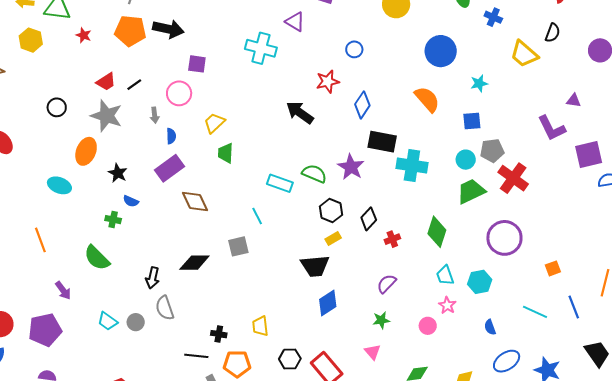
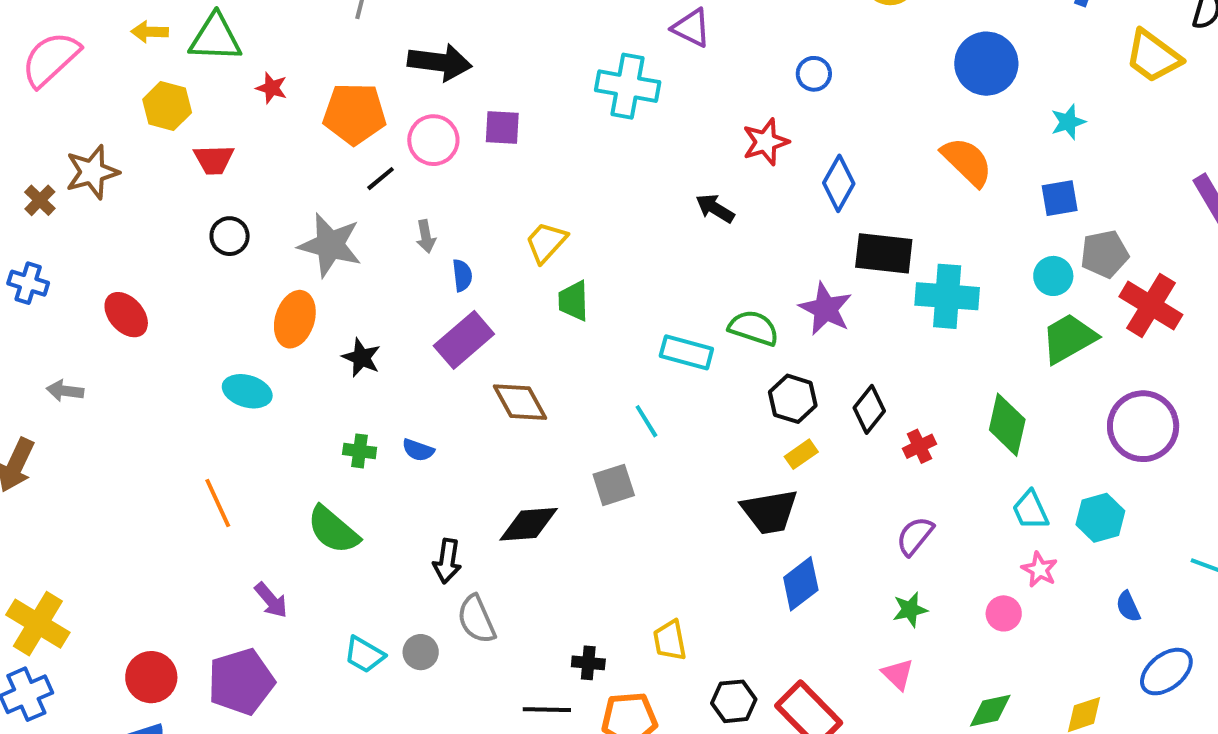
orange pentagon: (130, 31) -> (354, 114), moved
red trapezoid: (106, 82) -> (214, 160), moved, turned 35
pink circle: (179, 93) -> (433, 140), moved
black arrow: (300, 113) -> (715, 208), size x0.7
blue semicircle: (131, 201) -> (418, 450), moved

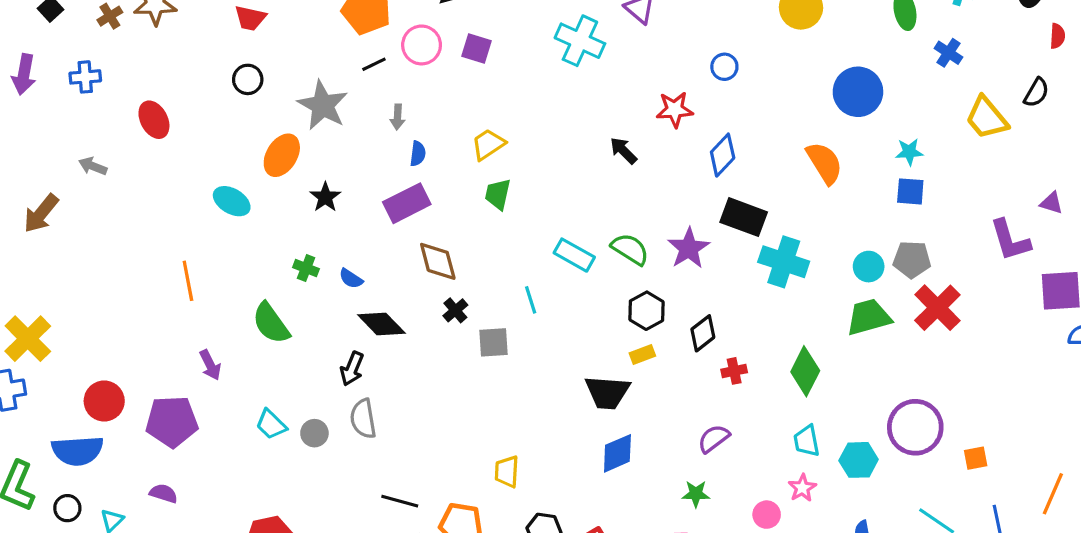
blue square: (1060, 198) -> (910, 191), moved
blue cross: (28, 283) -> (85, 77), turned -36
purple circle: (1143, 426) -> (915, 427), moved
black diamond: (529, 524) -> (381, 324), moved, turned 36
black cross: (588, 663) -> (455, 310), moved, turned 30

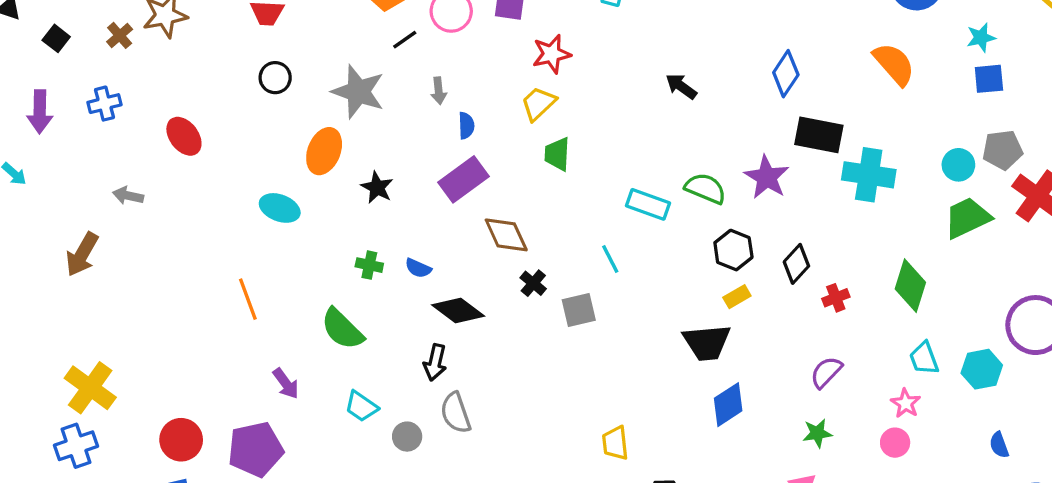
red star: (675, 110) -> (552, 54), moved
cyan trapezoid: (271, 424) -> (361, 406), moved
pink star: (802, 488) -> (906, 403), moved

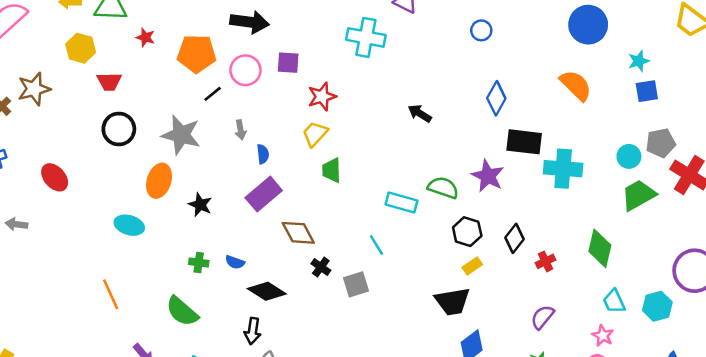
black circle: (275, 78) -> (119, 129), size x1.4

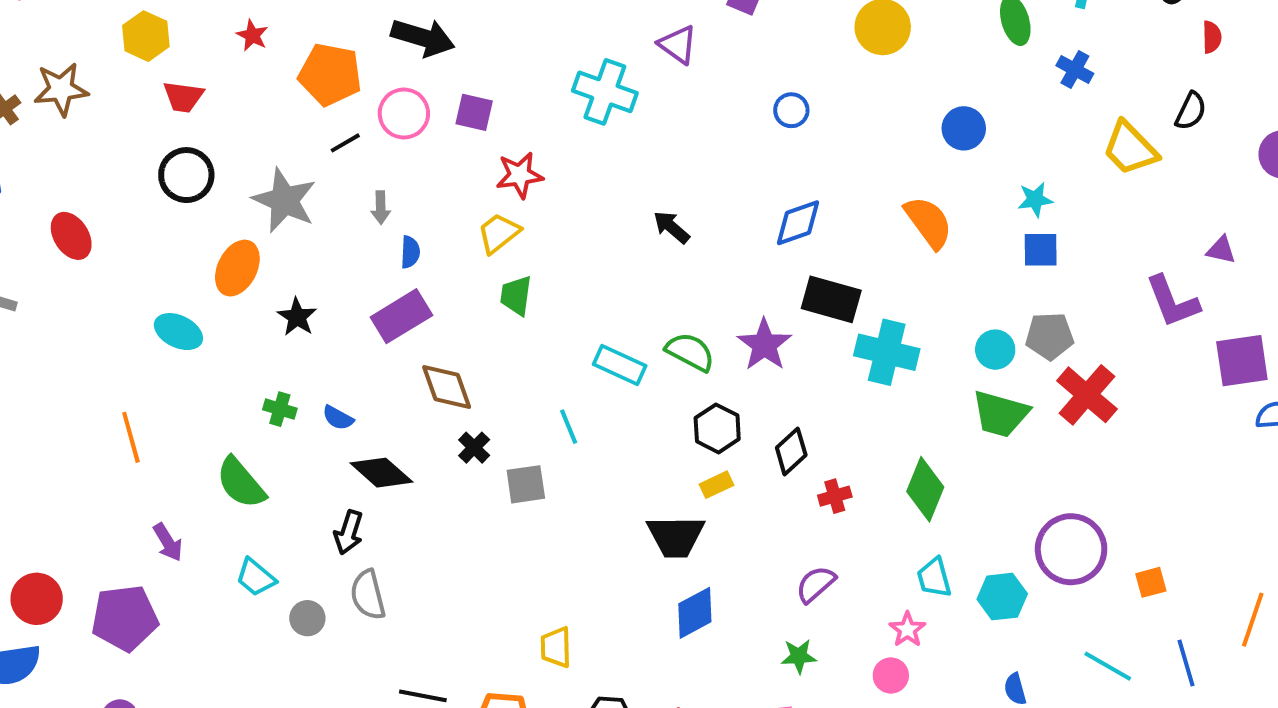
blue circle: (588, 25) -> (964, 128), size x0.7
blue diamond: (496, 98) -> (798, 223), turned 32
green trapezoid: (638, 195) -> (1000, 414), turned -144

